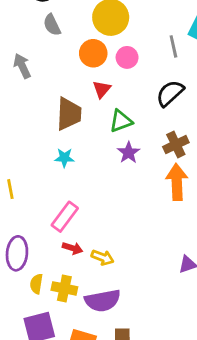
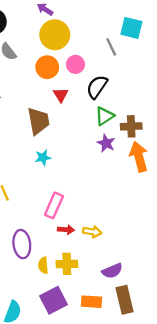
black semicircle: (170, 93) -> (97, 87), moved
green triangle: (121, 121) -> (105, 116), moved
brown cross: (176, 145) -> (131, 126), turned 36
purple star: (129, 153) -> (106, 143), moved
purple semicircle: (103, 301) -> (112, 271), moved, size x0.7

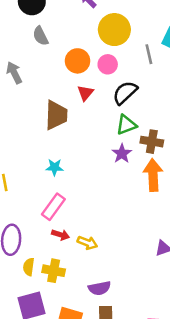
yellow circle: (55, 35) -> (114, 30), moved
cyan star: (43, 158) -> (54, 167), moved

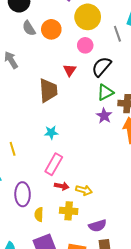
orange circle: (77, 61) -> (51, 29), moved
yellow cross: (54, 271) -> (69, 211), moved

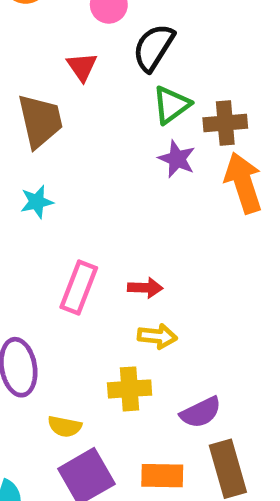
cyan star: (51, 132) -> (37, 202), moved
red arrow: (62, 186) -> (145, 288), moved
yellow semicircle: (39, 214) -> (65, 426), moved, turned -72

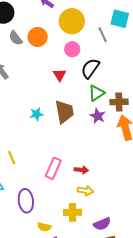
brown trapezoid: (40, 121) -> (64, 112), moved
cyan star: (37, 202) -> (36, 114), moved

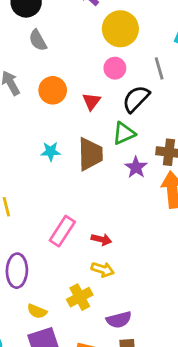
gray line: (103, 35) -> (159, 68), moved
orange circle: (38, 37) -> (53, 90), moved
green triangle: (96, 93) -> (124, 133), moved
yellow cross: (72, 212) -> (80, 297), turned -36

